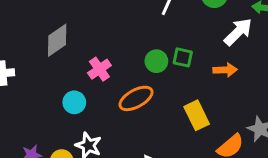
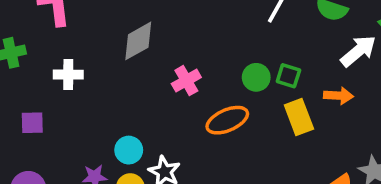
cyan circle: (74, 102) -> (129, 150), moved
yellow rectangle: (197, 115) -> (299, 117), moved

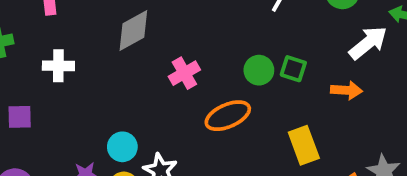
yellow rectangle: (299, 117) -> (304, 145), moved

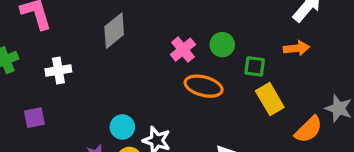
green square: (293, 69) -> (255, 66), moved
pink cross: (184, 73) -> (183, 50), moved
orange ellipse: (228, 116) -> (204, 86), turned 48

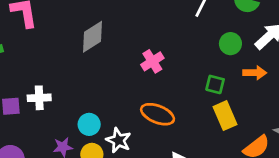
green circle: (222, 45) -> (230, 44), moved
white cross: (58, 70) -> (39, 98), moved
orange ellipse: (204, 86) -> (158, 114), moved

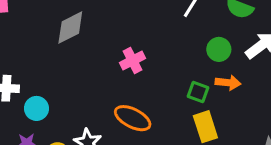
orange arrow: (255, 73) -> (228, 83), moved
cyan circle: (89, 124) -> (36, 108), moved

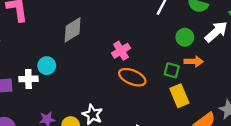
cyan circle: (36, 108) -> (47, 66), moved
orange ellipse: (133, 118) -> (132, 77), moved

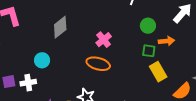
green circle: (185, 37) -> (148, 26), moved
orange ellipse: (132, 77) -> (98, 64), moved
white cross: (28, 79) -> (28, 83), moved

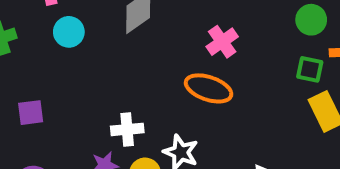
cyan circle: (42, 60) -> (69, 32), moved
white cross: (28, 83) -> (127, 129), moved

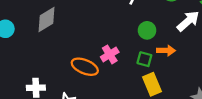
pink cross: (222, 42) -> (110, 54), moved

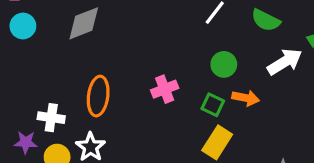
orange ellipse: (85, 67) -> (98, 96), moved, turned 65
yellow rectangle: (152, 84) -> (217, 142), turned 45

